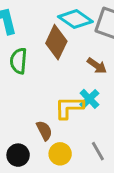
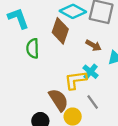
brown semicircle: (44, 131) -> (58, 100), size x1.5
gray line: (98, 151) -> (93, 102), moved

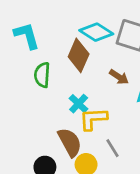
cyan cross: (91, 72) -> (79, 104), moved

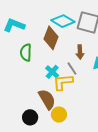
cyan L-shape: (27, 36) -> (14, 25), turned -50
brown arrow: (119, 77) -> (80, 52), turned 56
gray line: (113, 148) -> (72, 69), moved

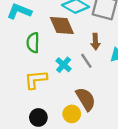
brown diamond: (51, 38) -> (62, 26), turned -45
yellow L-shape: (63, 82) -> (36, 79), moved
brown semicircle: (47, 99) -> (86, 99), moved

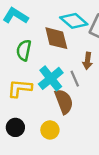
cyan cross: (64, 65) -> (51, 78), size x1.5
brown semicircle: (86, 99) -> (64, 101), moved

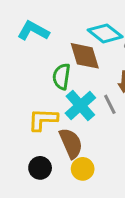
green semicircle: (24, 50) -> (61, 77), moved
brown semicircle: (64, 101) -> (71, 143), moved

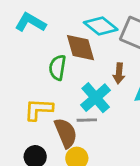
gray line: (110, 104) -> (87, 120), moved, turned -66
cyan cross: (80, 106) -> (96, 98), moved

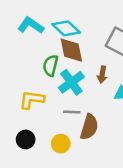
cyan diamond: (101, 26) -> (66, 28), moved
cyan cross: (96, 98) -> (71, 82), moved
brown semicircle: (66, 133) -> (89, 127), moved, turned 35

